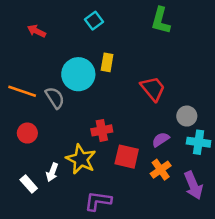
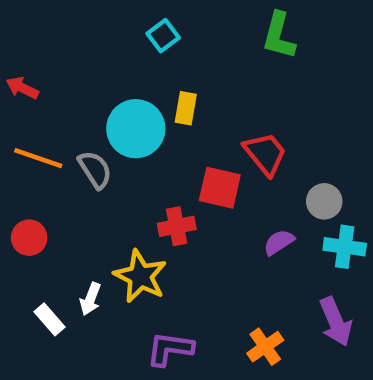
red arrow: (36, 31) -> (22, 88), moved
red circle: (27, 133) -> (29, 238), moved
red square: (127, 157) -> (220, 188), moved
orange cross: (161, 170) -> (265, 347), moved

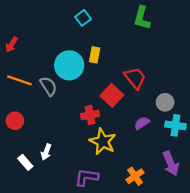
red arrow: (22, 88) -> (11, 45), turned -84
red square: (220, 188) -> (112, 95), turned 30
yellow star: (140, 276) -> (103, 142), moved

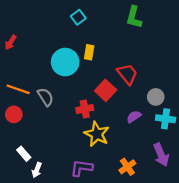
orange line: (20, 80) -> (18, 89), moved
gray semicircle: (48, 86) -> (45, 97), moved
white arrow: (46, 152) -> (37, 170), moved

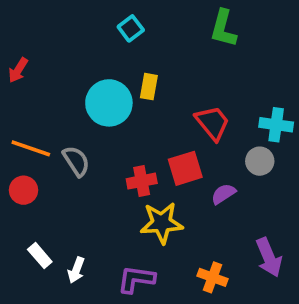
red square: (106, 90) -> (185, 168), moved, turned 30
cyan cross: (166, 119) -> (276, 125), moved
yellow star: (97, 134) -> (162, 223), turned -30
orange cross: (127, 167) -> (213, 277), turned -35
white arrow: (37, 170) -> (76, 270), moved

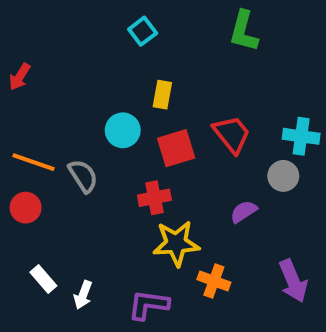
cyan circle: (109, 103) -> (123, 130), moved, size x0.7
red square: (185, 168) -> (176, 148), moved
orange cross: (213, 277) -> (214, 281), moved

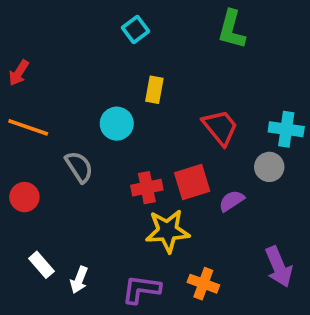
red square: (176, 148) -> (192, 182), moved
orange line: (33, 162) -> (28, 127), moved
orange cross: (214, 281) -> (203, 284), moved

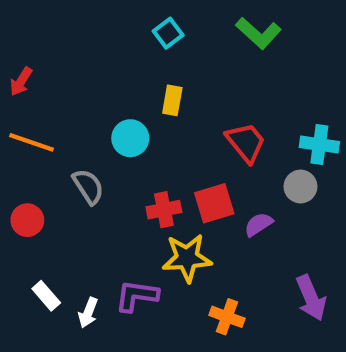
cyan square: (136, 29) -> (168, 33), moved
green L-shape: (232, 29) -> (258, 33), turned -63
purple L-shape: (141, 289) -> (137, 296), moved

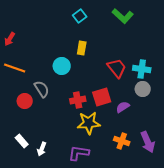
cyan cross: (319, 144) -> (142, 69), moved
red circle: (27, 220) -> (25, 101), moved
purple L-shape: (137, 296) -> (79, 153), moved
orange cross: (227, 317) -> (122, 141), moved

